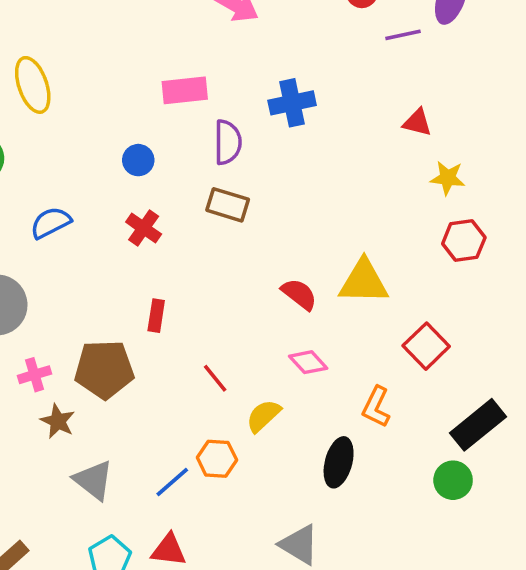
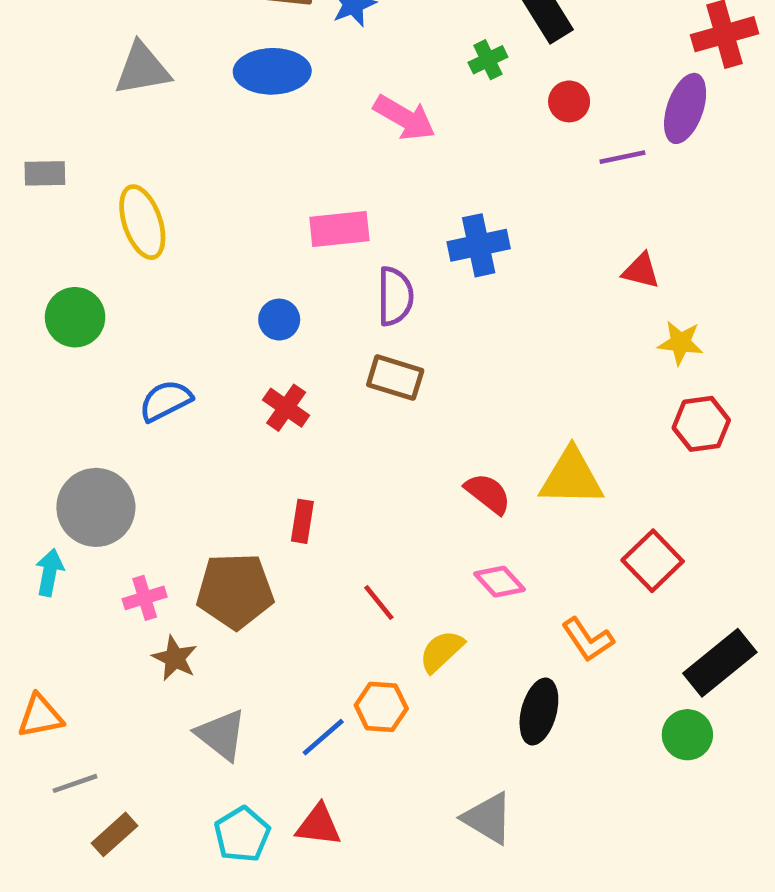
orange L-shape: (376, 407) -> (588, 640), turned -60

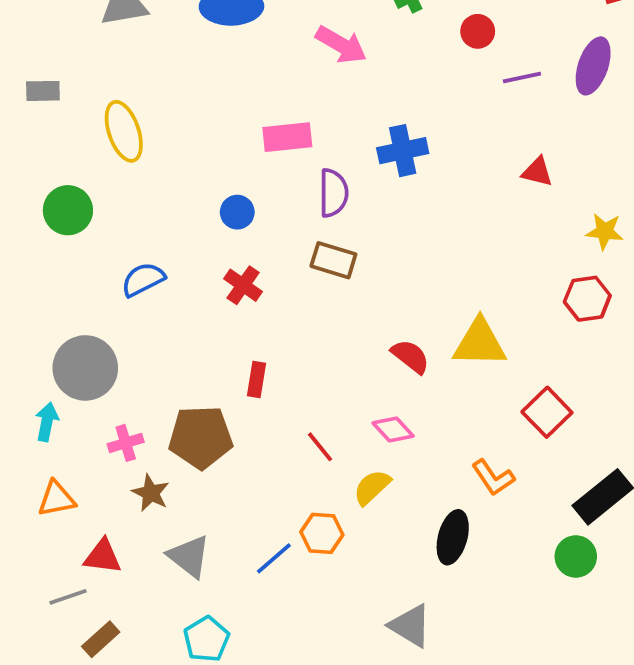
purple ellipse: (685, 108) -> (593, 66), moved
yellow star: (680, 343) -> (605, 231), moved
pink diamond: (500, 582) -> (393, 430), moved
orange triangle: (40, 716) -> (56, 499), moved
red triangle: (319, 825) -> (103, 556), moved

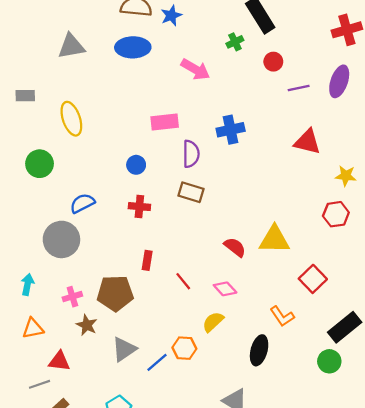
red triangle: (537, 172) -> (307, 142), size x1.5
red cross: (243, 285) -> (139, 207), turned -30
gray circle: (85, 368) -> (61, 239), moved
red line: (320, 447) -> (183, 281), moved
gray triangle: (189, 556) -> (124, 349), moved, turned 48

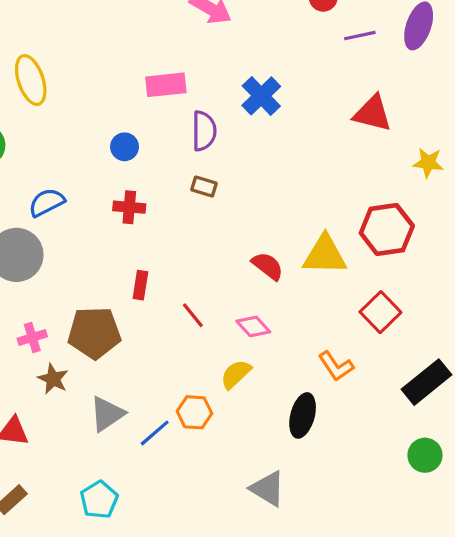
blue cross: (231, 130) -> (261, 96), turned -32
brown rectangle: (191, 192) -> (204, 187), size x0.7
red hexagon: (336, 214) -> (387, 229), moved, size x1.4
green circle: (329, 361) -> (425, 455), moved

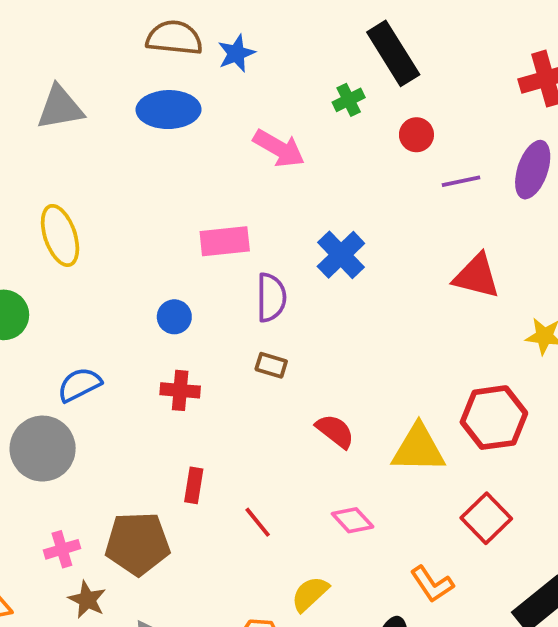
red semicircle: (268, 266) -> (335, 431), moved
pink diamond: (253, 326) -> (353, 520), moved

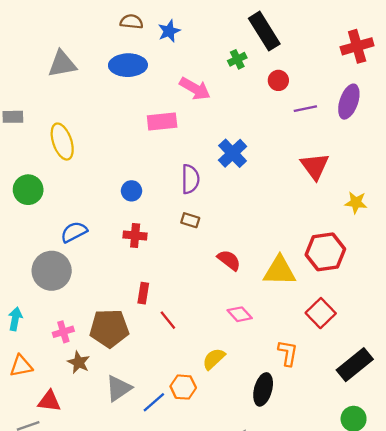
brown semicircle: (174, 38) -> (132, 22), size x0.7
pink rectangle: (225, 241) -> (162, 122), moved
red triangle: (477, 276) -> (315, 166), turned 40
red line: (258, 522) -> (168, 320), moved
orange L-shape: (432, 584) -> (288, 353), turned -136

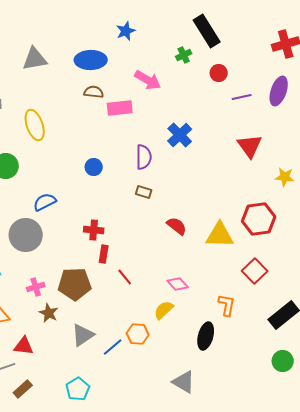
brown semicircle: (132, 22) -> (94, 92), moved
red cross: (135, 235) -> (94, 230), moved
pink diamond: (240, 314) -> (178, 284), moved

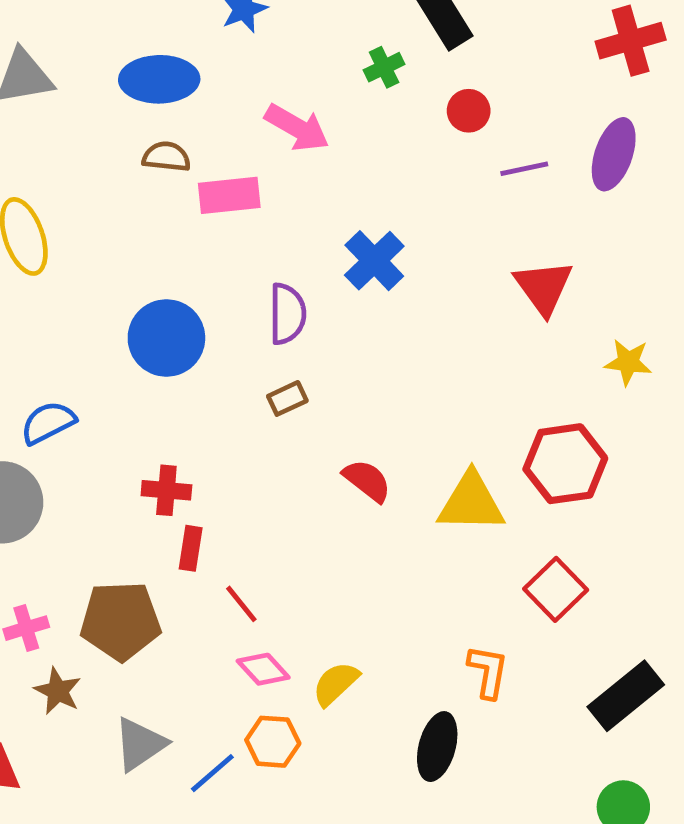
blue circle: (94, 167) -> (166, 338), size x1.8
brown rectangle: (144, 192) -> (287, 398), turned -42
pink diamond: (178, 284) -> (263, 669), moved

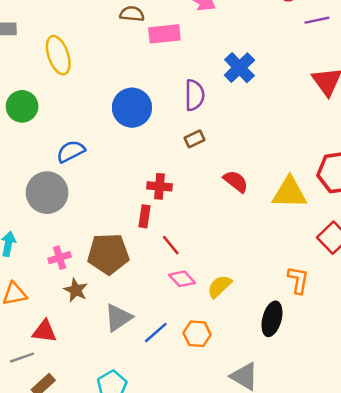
red cross: (166, 490) -> (159, 186), moved
orange hexagon: (273, 742) -> (197, 334), moved

